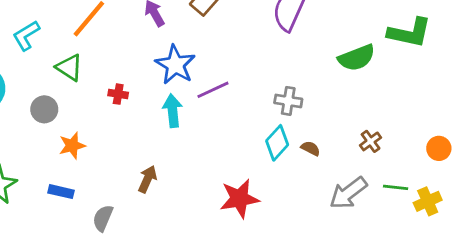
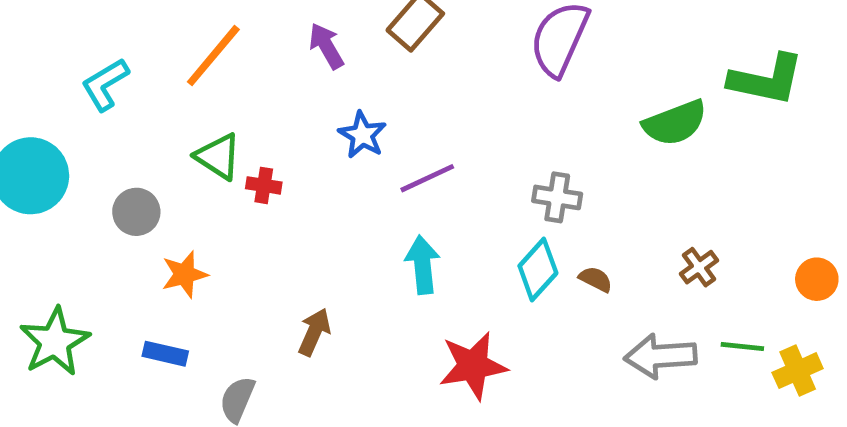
blue star: (175, 65) -> (362, 135), size x0.7
green triangle: (69, 68) -> (218, 157), moved
cyan arrow: (173, 111) -> (422, 265), moved
gray arrow: (348, 193) -> (661, 356), turned 33

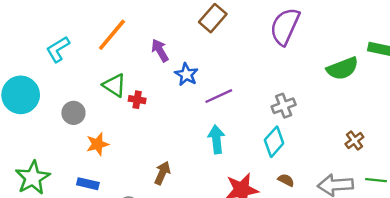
purple arrow: (326, 46) -> (160, 50), moved
gray cross: (557, 197) -> (284, 106), turned -30
brown semicircle: (596, 279) -> (286, 180), moved

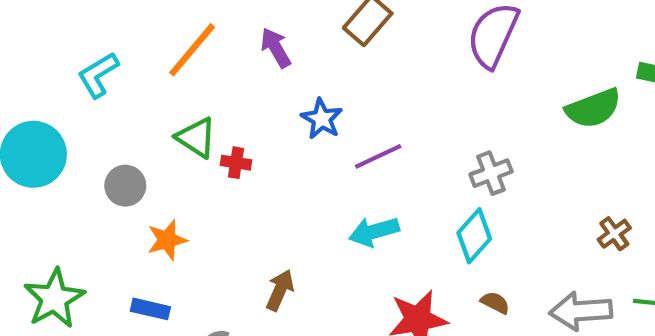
purple arrow: (160, 50) -> (276, 48), moved
cyan arrow: (216, 139) -> (374, 232), turned -100

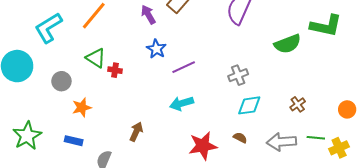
purple arrow: (276, 48) -> (148, 15), moved
cyan L-shape: (98, 75) -> (48, 28), size x1.4
cyan diamond: (474, 236) -> (249, 105), moved, turned 40

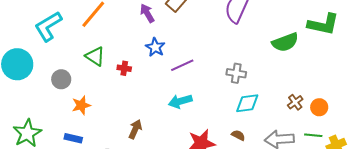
red cross: (115, 70) -> (124, 68), moved
gray cross: (238, 75) -> (236, 73), turned 30
orange circle: (347, 109) -> (319, 107), moved

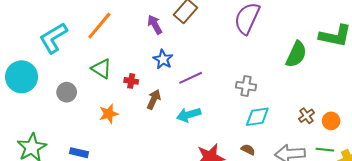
green semicircle: (285, 42) -> (296, 54), turned -44
orange star: (81, 105) -> (109, 114), moved
brown arrow: (135, 129) -> (154, 99), moved

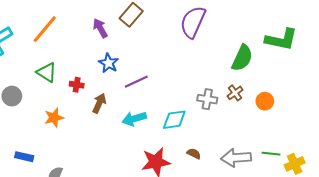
gray cross: (246, 86) -> (207, 99), moved
brown cross: (306, 116) -> (235, 93), moved
cyan diamond: (257, 117) -> (174, 120), moved
orange circle: (331, 121) -> (265, 101), moved

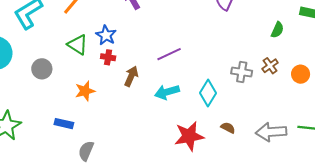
green semicircle: (242, 58) -> (277, 30), size x0.6
blue star: (108, 63) -> (106, 35), moved
cyan diamond: (174, 120) -> (208, 93), turned -50
blue rectangle: (24, 157) -> (64, 124), moved

